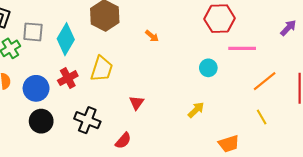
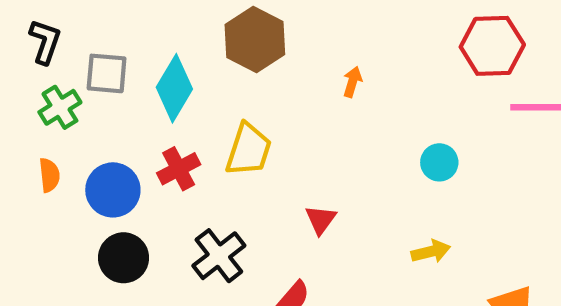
orange arrow: (152, 36) -> (352, 82), turned -112
cyan circle: (208, 68) -> (439, 162), moved
yellow arrow: (196, 110) -> (431, 251), moved, turned 30
black cross: (87, 120) -> (219, 256), turned 30

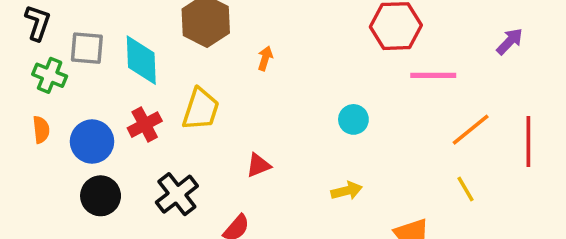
orange arrow: (352, 82) -> (265, 58), moved
cyan diamond: (174, 88) -> (141, 60), turned -33
green cross: (60, 107) -> (50, 75), turned -36
red triangle: (321, 220) -> (258, 165), turned 32

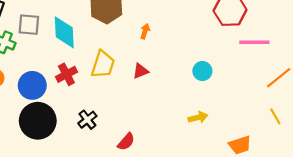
red triangle: (258, 165) -> (141, 71), moved
black cross: (177, 194) -> (87, 120), size x0.7
black circle: (101, 196) -> (38, 121), size x1.4

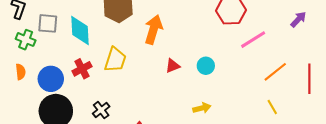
orange arrow: (145, 31) -> (153, 30), size x2.0
pink line: (254, 42) -> (253, 40), turned -32
red triangle: (141, 71) -> (173, 66), moved

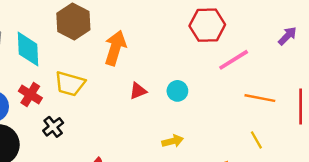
yellow trapezoid: (115, 60) -> (70, 84), turned 88
red cross: (82, 69) -> (30, 94), turned -30
orange line: (275, 72) -> (260, 98), turned 50
black cross: (101, 110) -> (53, 127), moved

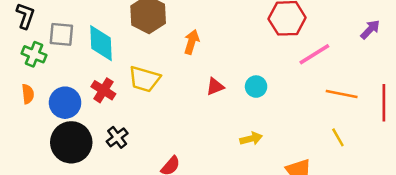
orange arrow: (115, 48) -> (192, 42), size x0.7
black cross: (53, 127) -> (117, 137), moved

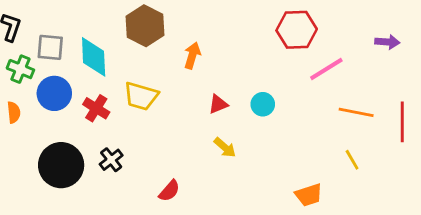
purple arrow: (370, 29) -> (387, 42), turned 50
blue circle: (65, 103) -> (54, 93), moved
yellow arrow: (251, 139) -> (225, 148), moved, turned 55

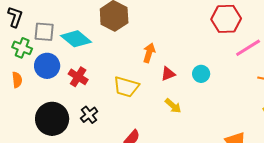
orange arrow: (192, 55) -> (149, 53), moved
cyan diamond: (94, 57) -> (76, 39), turned -48
yellow trapezoid: (141, 96) -> (126, 87), moved

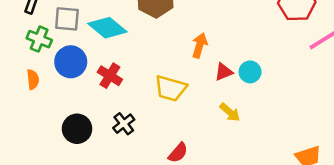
cyan circle: (201, 74) -> (250, 72), moved
black circle: (52, 119) -> (77, 129), size x0.7

